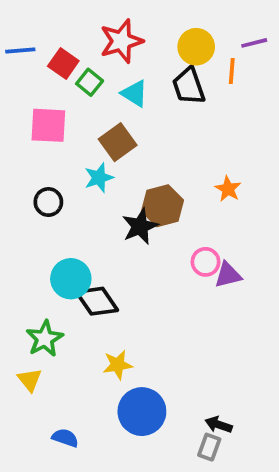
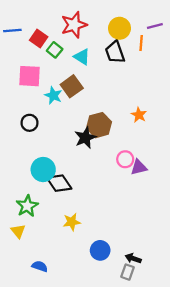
cyan star: (99, 178) -> (53, 95), moved, turned -30
blue circle: (142, 412) -> (100, 250), moved, size x0.7

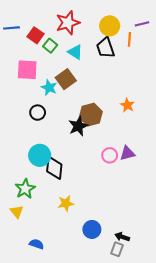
black circle: (30, 123) -> (38, 113), moved
pink circle: (125, 159) -> (110, 155), moved
black diamond: (59, 183) -> (54, 168), turned 40

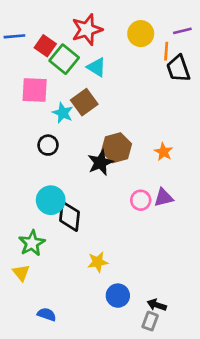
green square: (50, 46) -> (64, 59), size x1.5
black trapezoid: (105, 48) -> (178, 69), moved
orange star: (127, 105) -> (164, 152), moved
yellow star: (66, 203) -> (98, 262), moved

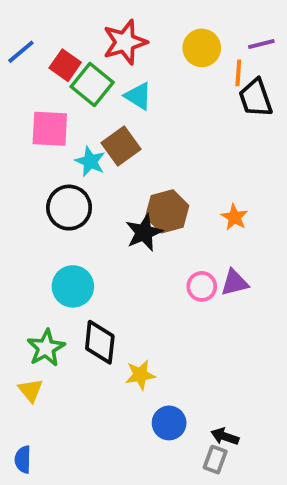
blue line: (14, 36) -> (21, 52), turned -35
black circle: (48, 145) -> (69, 208), size x1.5
black diamond: (69, 216) -> (100, 342), moved
blue semicircle: (47, 314) -> (23, 460), moved, turned -108

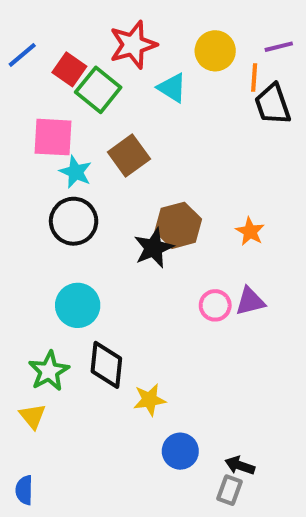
cyan triangle: (138, 96) -> (172, 88), moved
cyan star: (90, 161) -> (76, 172), moved

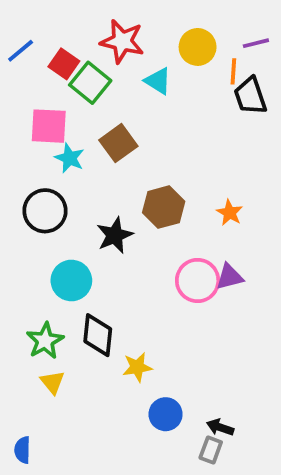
red star: (133, 45) -> (122, 41), turned 30
black circle: (74, 221) -> (45, 211), moved
black star: (154, 248) -> (115, 235), moved
pink circle: (215, 305) -> (198, 280), size x1.5
yellow triangle: (32, 416) -> (53, 382), moved

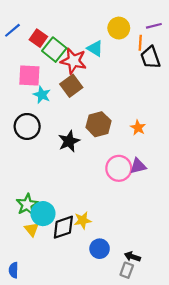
red star: (122, 41) -> (74, 61), moved
cyan circle: (71, 280) -> (43, 214), moved
black diamond: (98, 335) -> (63, 227), moved, turned 65

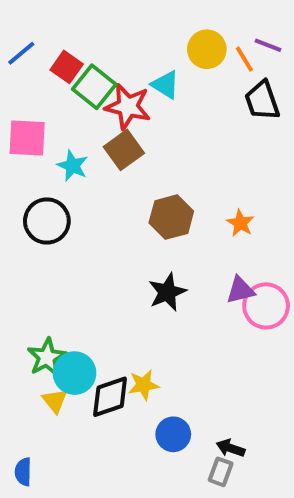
purple line: (154, 26) -> (268, 45), turned 35
orange line: (140, 43) -> (244, 59), moved, turned -35
pink square: (29, 76) -> (27, 138), moved
black star: (69, 141) -> (167, 292), moved
pink circle: (119, 168) -> (266, 306), moved

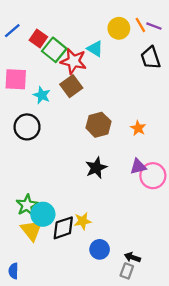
orange line: (244, 59) -> (140, 25), moved
yellow triangle: (55, 401) -> (32, 230), size x1.5

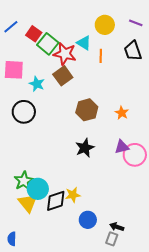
orange line: (140, 25) -> (101, 56), moved, turned 32

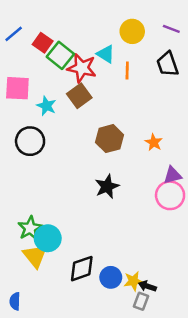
purple triangle: (122, 147) -> (173, 175), moved
yellow star: (73, 195) -> (133, 281), moved
black diamond: (56, 201) -> (82, 269), moved

